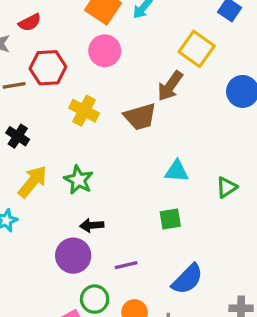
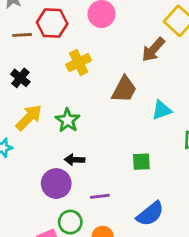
yellow cross: (84, 111) -> (79, 63), turned 30
brown trapezoid: (140, 117) -> (124, 89), moved, turned -52
cyan triangle: (177, 171) -> (162, 110), moved, turned -30

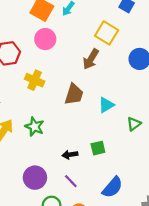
yellow cross: (79, 63) -> (35, 80), turned -30
black arrow: (75, 160) -> (70, 155), moved
purple line: (100, 196) -> (71, 181), turned 64

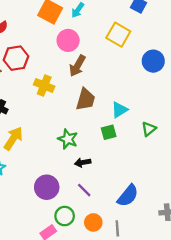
pink circle: (45, 39) -> (68, 40), moved
brown arrow: (91, 59) -> (77, 66), moved
green star: (35, 127) -> (68, 139), moved
green square: (98, 148) -> (109, 132), moved

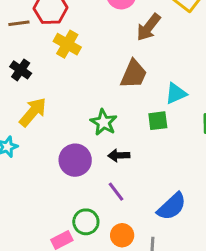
brown arrow: (77, 66) -> (148, 27), moved
yellow cross: (44, 85) -> (67, 44), moved
purple circle: (47, 187) -> (75, 160), moved

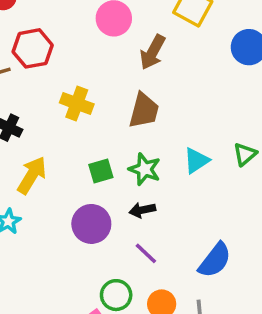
yellow cross: (67, 44) -> (77, 103), moved
cyan triangle: (176, 93) -> (196, 161), moved
green square: (158, 121) -> (101, 171), moved
green star: (104, 122) -> (145, 169), moved

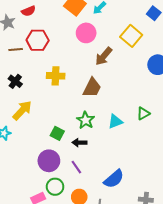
yellow cross: (77, 103) -> (56, 76), turned -30
green triangle: (245, 154) -> (143, 113), moved
green square: (101, 171) -> (57, 133), moved, turned 32
purple circle: (91, 224) -> (49, 161), moved

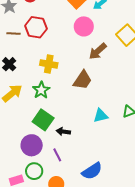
green star: (86, 120) -> (41, 90), moved
green square: (57, 133) -> (43, 120), size x1.5

